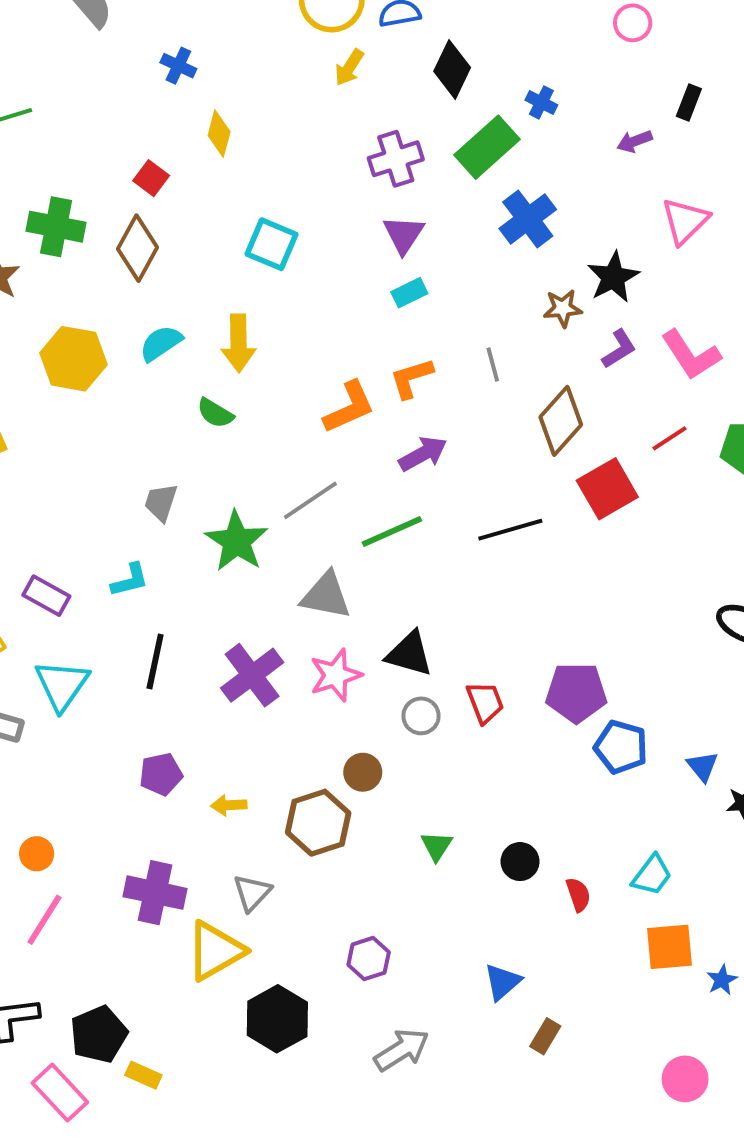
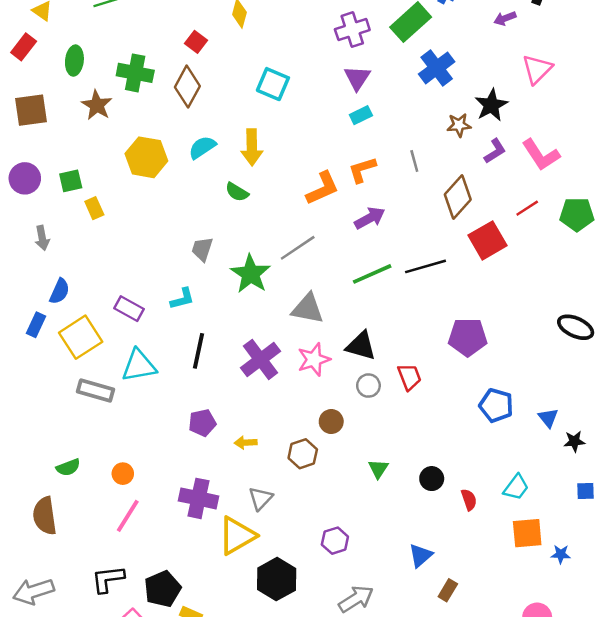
green line: (392, 531) -> (372, 274), moved
cyan triangle: (62, 685) -> (139, 366), turned 45
purple pentagon: (576, 693) -> (468, 337), moved
brown hexagon: (318, 823) -> (303, 454), size x0.7
blue star: (722, 980) -> (561, 554), turned 30

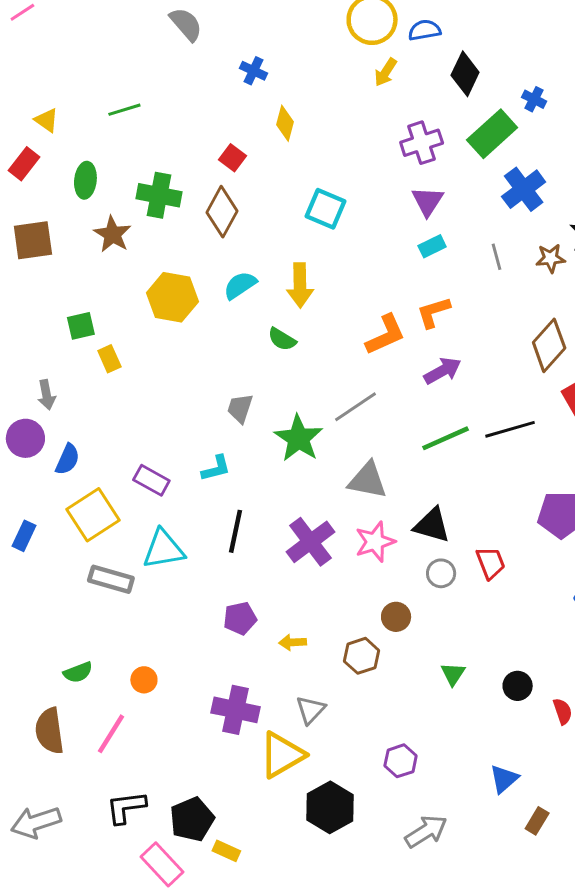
gray line: (414, 161) -> (497, 257), moved
purple circle: (25, 178) -> (25, 438), moved
blue rectangle: (36, 325) -> (24, 536), moved
pink line: (128, 516) -> (111, 734), moved

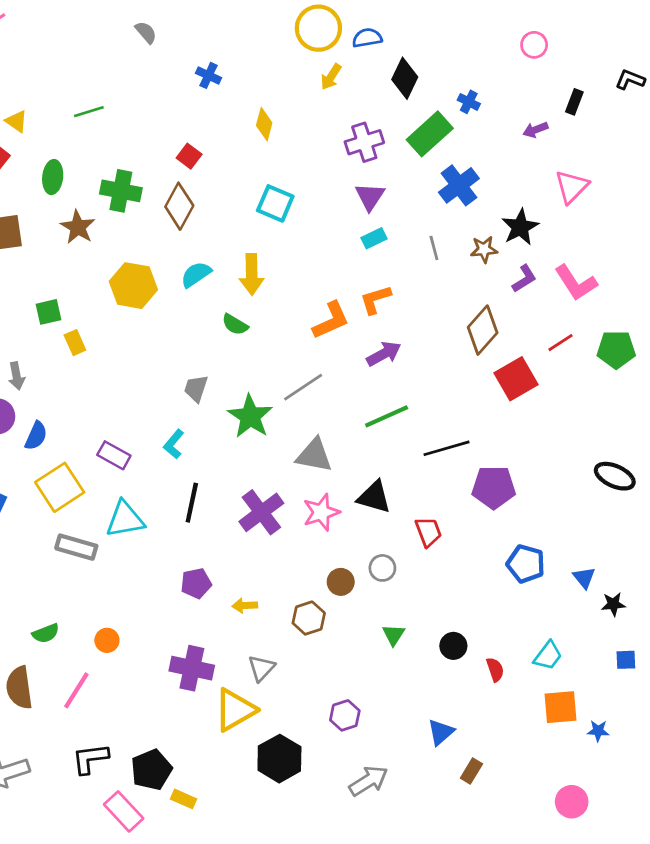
gray semicircle: (186, 24) -> (146, 32), size x0.7
yellow diamond: (285, 123) -> (264, 124), moved
black line: (510, 429) -> (446, 448), moved
cyan L-shape: (216, 468) -> (174, 444), turned 144
gray circle: (441, 573) -> (382, 568), moved

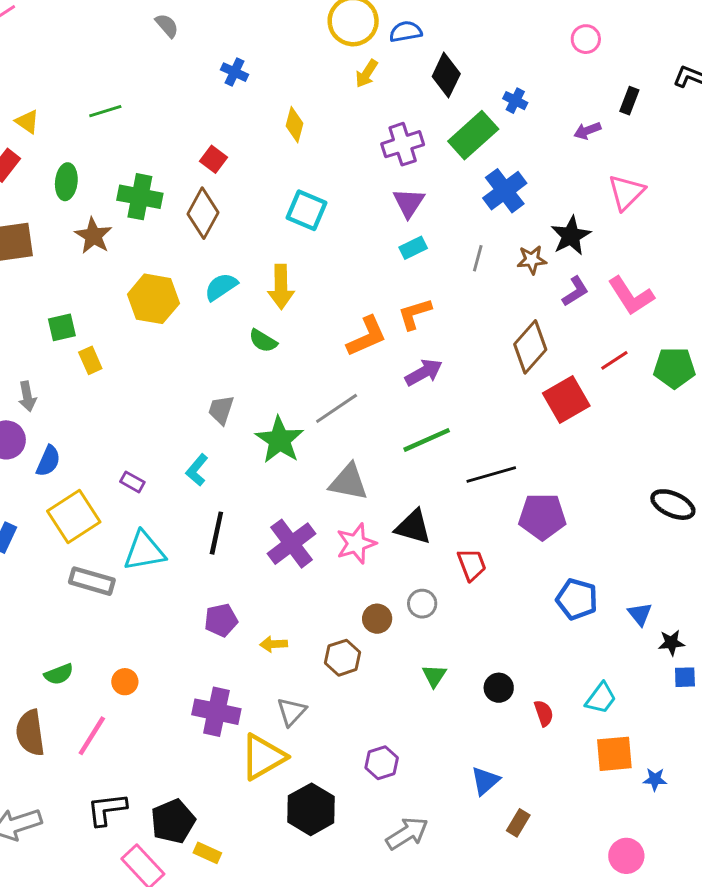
gray line: (434, 248) -> (478, 258), turned 30
purple rectangle: (114, 455) -> (132, 482), size x0.7
blue square: (626, 660) -> (685, 677), moved

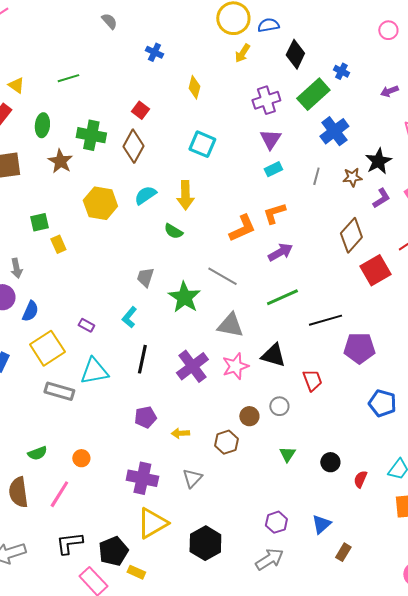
gray line: (337, 408) -> (222, 276), turned 64
red semicircle: (544, 713) -> (360, 479), turned -138
yellow triangle: (263, 757) -> (152, 523), moved
purple hexagon: (382, 763) -> (276, 522), moved

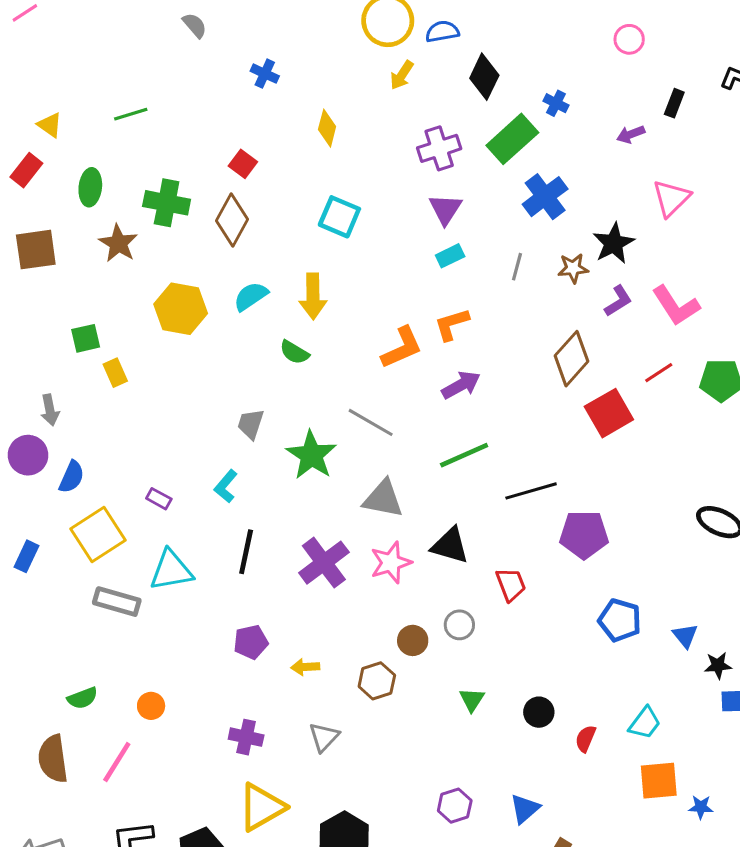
purple cross: (142, 478) -> (246, 737), size x0.7

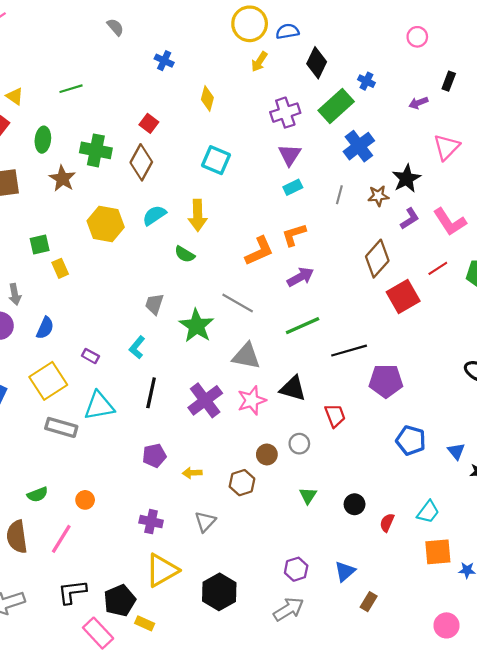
blue semicircle: (72, 477) -> (45, 328), moved

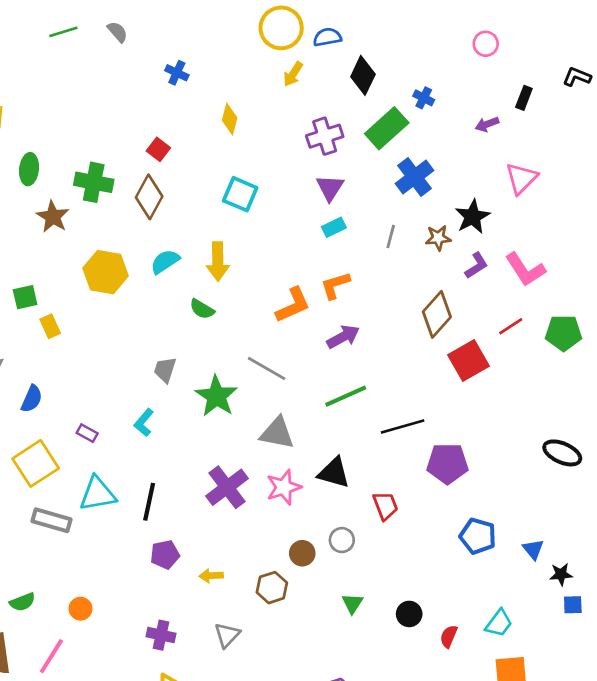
green line: (71, 89) -> (63, 32), moved
black line: (151, 393) -> (149, 502), moved

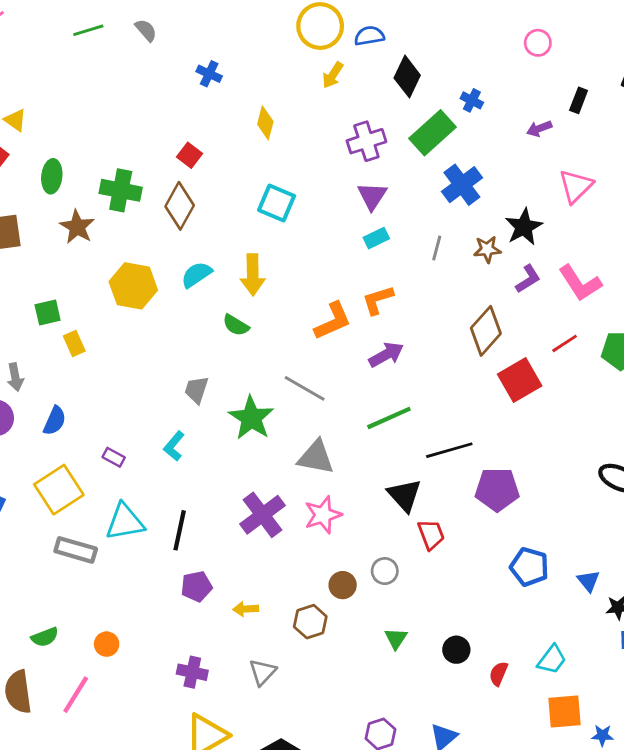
black triangle: (334, 473) -> (404, 495), moved, turned 32

